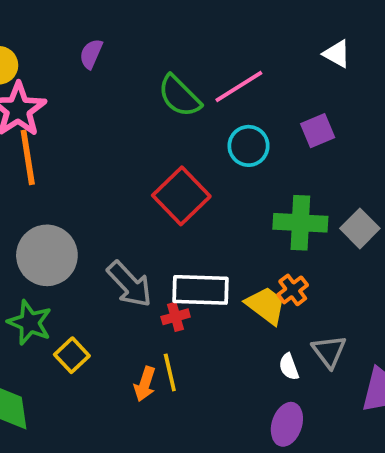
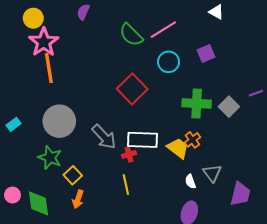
orange arrow: (145, 384) -> (78, 199), moved

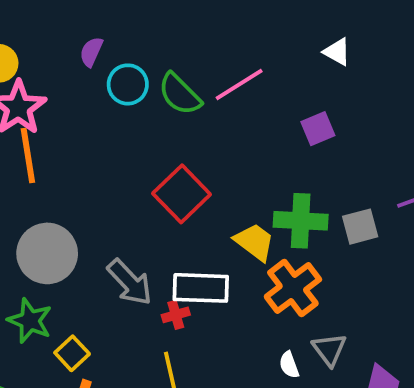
cyan circle: (169, 62) -> (128, 84), moved
gray square: (229, 107) -> (360, 227), turned 30
orange cross: (192, 140) -> (293, 288), size x1.8
yellow trapezoid: (178, 148) -> (255, 242), moved

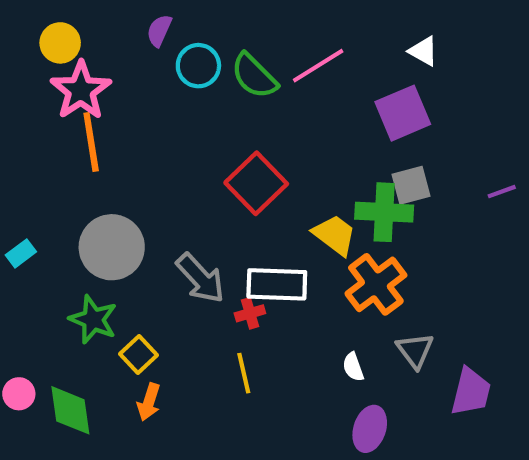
white triangle: (337, 52) -> (423, 51), moved
purple square: (318, 129) -> (403, 113), size x1.5
gray square: (360, 227) -> (411, 185), moved
white semicircle: (289, 365) -> (353, 367), moved

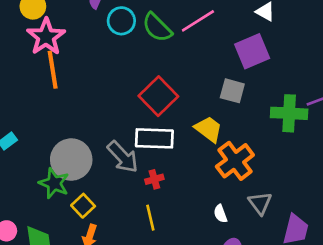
gray square: (411, 185) -> (232, 91), moved, turned 30
green cross: (384, 212) -> (289, 113), moved
gray circle: (112, 247) -> (71, 160), moved
white rectangle: (277, 284) -> (154, 138), moved

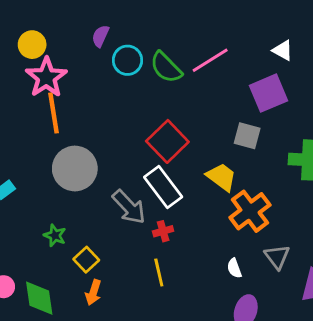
white rectangle: (154, 138) -> (163, 187), turned 51
gray circle: (71, 160) -> (75, 168), moved
green star: (54, 183) -> (55, 235), size x0.7

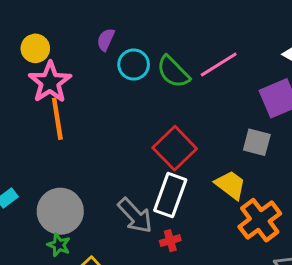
gray circle: (75, 168) -> (60, 211), moved
white rectangle: (163, 187) -> (170, 195), turned 57

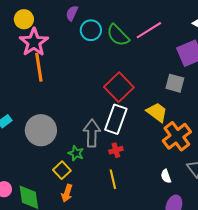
gray arrow: (135, 216) -> (92, 133), turned -136
green star: (59, 245) -> (76, 153), moved

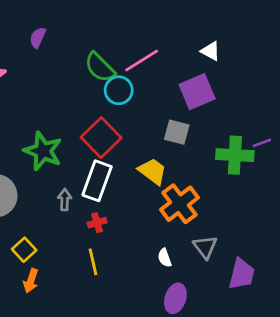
cyan circle: (91, 30) -> (119, 90), moved
gray arrow: (92, 133) -> (65, 200), size x0.6
green star: (76, 153) -> (43, 151), moved, size x1.8

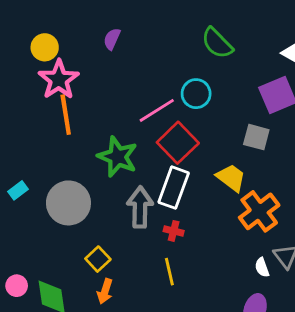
pink line: (142, 61) -> (157, 110), moved
green semicircle: (100, 67) -> (217, 43), moved
gray arrow: (65, 200) -> (140, 207), size x1.8
red cross: (97, 223) -> (174, 231), turned 30
white semicircle: (165, 258) -> (262, 267), moved

